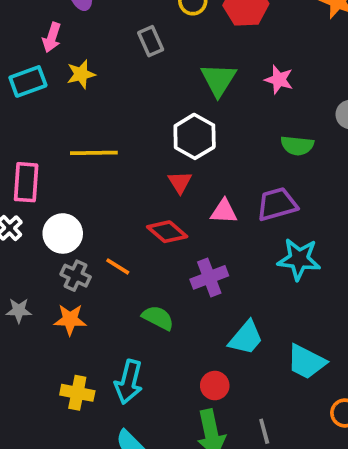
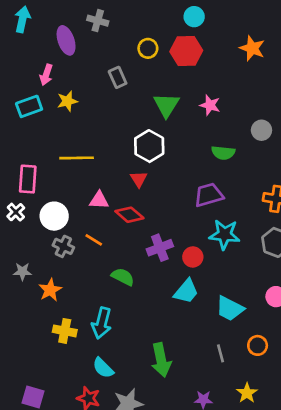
pink triangle: (224, 212) -> (99, 200), moved
orange star: (70, 320) -> (50, 290), moved, turned -30
red circle: (215, 386) -> (193, 257), moved
gray line: (264, 431) -> (221, 353), moved

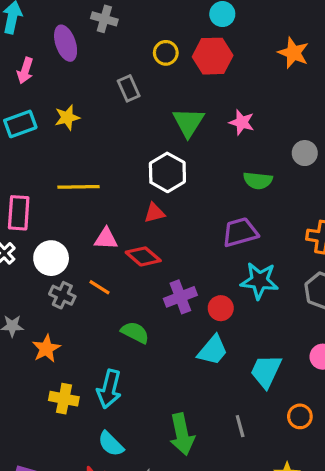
pink arrow: (46, 75) -> (25, 71), moved
red triangle: (139, 179) -> (154, 213), turned 48
cyan trapezoid: (230, 308) -> (266, 371), turned 88
gray line: (221, 353) -> (240, 426), moved

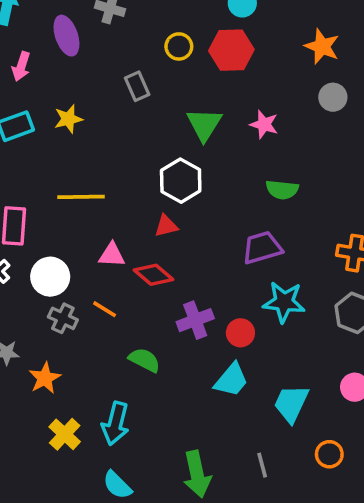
gray circle: (305, 153) -> (333, 97), moved
yellow cross: (64, 399) -> (65, 434), turned 32

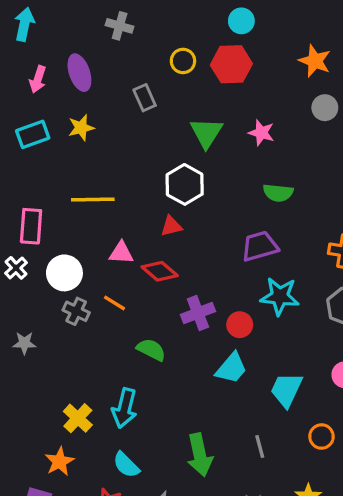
purple ellipse: (66, 36) -> (79, 73), moved
orange star: (45, 378) -> (59, 462), moved

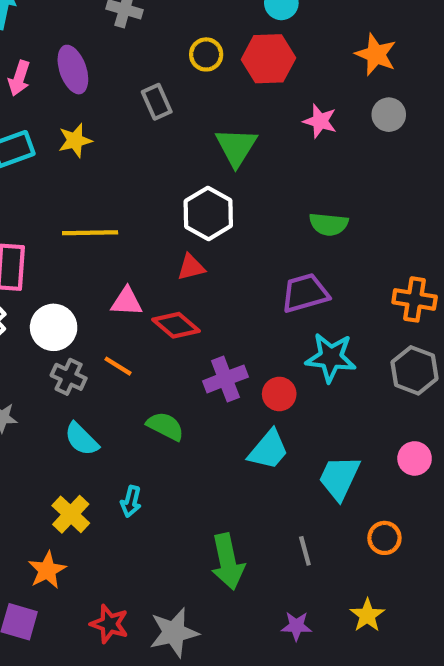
pink star: (261, 133) -> (320, 121), moved
cyan arrow: (125, 408) -> (131, 501), size x0.6
cyan semicircle: (126, 465) -> (81, 439), moved

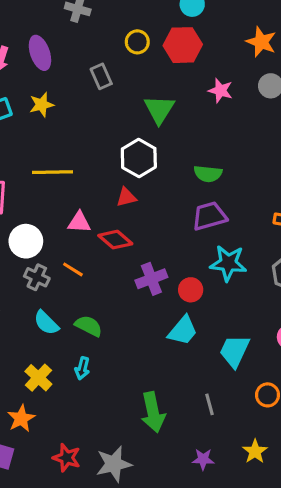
green semicircle: (329, 224) -> (208, 174), moved
green semicircle: (165, 426) -> (89, 326), moved

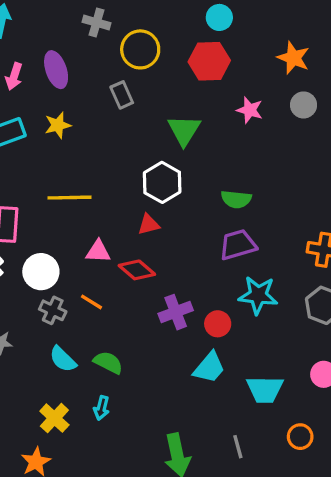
yellow circle: (137, 42) -> (140, 49), moved, size x1.5
cyan trapezoid: (235, 351) -> (265, 389), turned -114

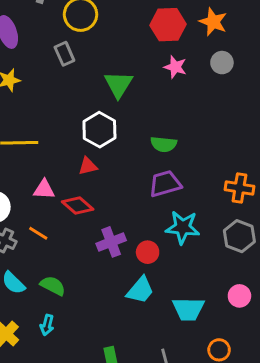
red hexagon: (209, 61) -> (168, 25), moved

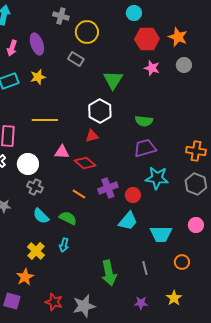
gray rectangle: (64, 54) -> (76, 59), turned -35
orange line: (38, 233) -> (79, 194), moved

